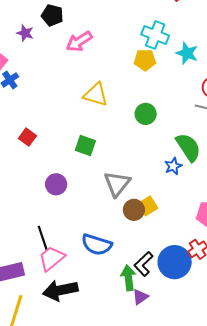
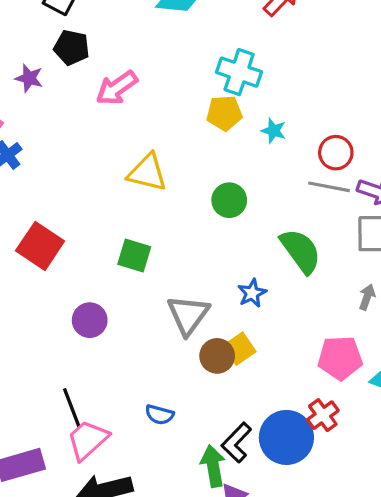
cyan star: (187, 53) -> (274, 131), moved, size x0.7
red square: (27, 137) -> (40, 246), size x1.6
blue star: (173, 166) -> (252, 293), moved
blue semicircle: (97, 245) -> (159, 415), size x0.6

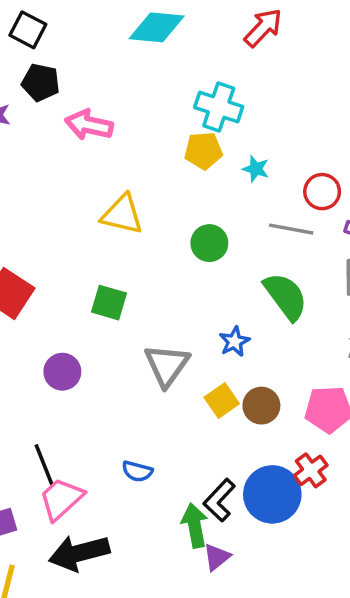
pink arrow: (117, 88) -> (89, 125), turned 48
gray line: (329, 187) -> (291, 229), moved
brown circle: (217, 356) -> (261, 406), moved

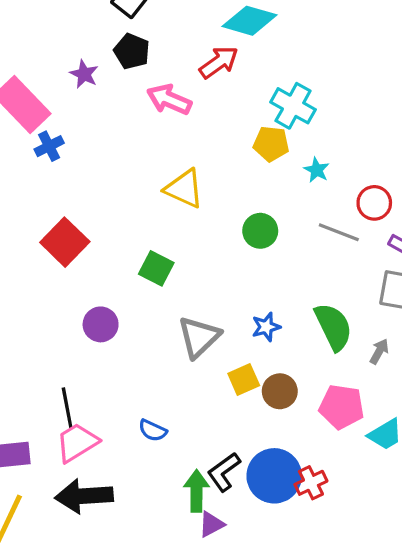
red arrow: (263, 28) -> (219, 62), moved
green semicircle: (286, 296) -> (333, 327), moved
red cross: (311, 470) -> (311, 483), moved

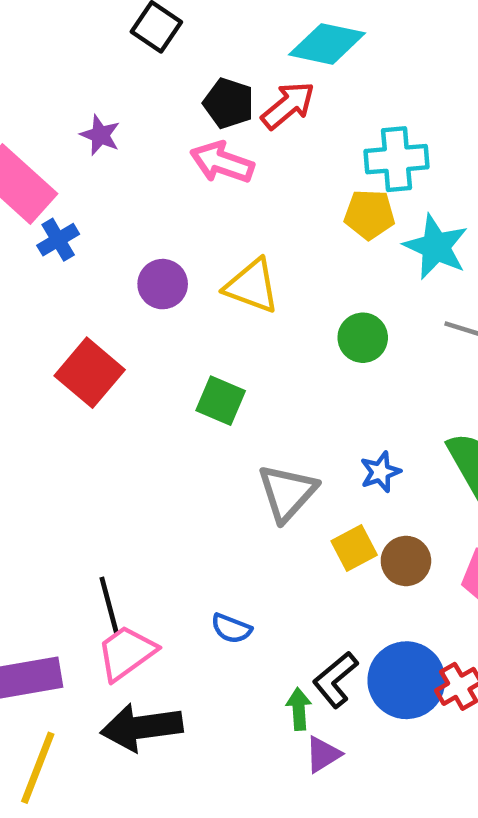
black pentagon: (132, 51) -> (229, 103), moved
cyan cross: (293, 106) -> (396, 159), turned -30
cyan star: (317, 170) -> (436, 247), size x1.8
purple circle: (101, 324) -> (163, 284), moved
green arrow: (196, 491) -> (299, 709), size x0.7

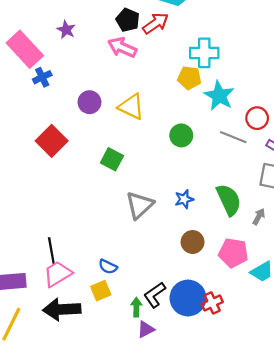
yellow square: (354, 548) -> (101, 291), moved

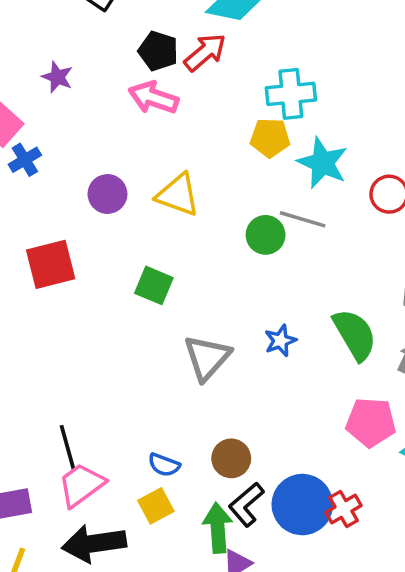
gray line: (233, 137) -> (303, 219), moved
red square: (52, 141) -> (51, 264), turned 36
brown circle: (193, 242) -> (231, 458), moved
green arrow: (136, 307) -> (218, 528), size x1.5

